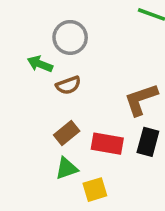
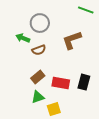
brown L-shape: (141, 99) -> (72, 40), moved

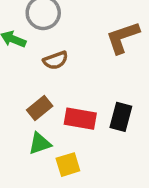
brown L-shape: (72, 40) -> (123, 37), moved
brown semicircle: (39, 50) -> (56, 60), moved

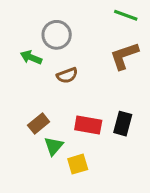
brown rectangle: (40, 108) -> (39, 124), moved
green triangle: (40, 143) -> (54, 146), turned -30

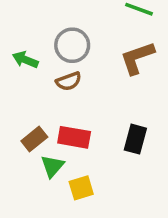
gray circle: (57, 35) -> (72, 45), moved
red rectangle: (88, 125) -> (74, 137), moved

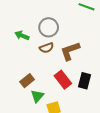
brown L-shape: (137, 58) -> (70, 51), moved
red rectangle: (74, 137) -> (63, 80), moved, turned 42

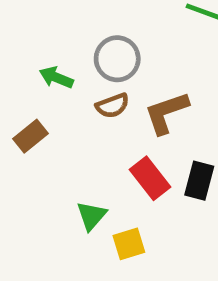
brown rectangle: (27, 81) -> (30, 136), moved

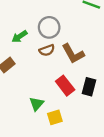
green arrow: (56, 78) -> (19, 37), turned -56
brown L-shape: (166, 113) -> (73, 54), turned -100

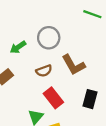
brown semicircle: (47, 50) -> (44, 71), moved
red rectangle: (65, 86) -> (53, 98), moved

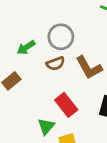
brown semicircle: (44, 71) -> (55, 64), moved

